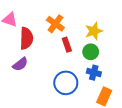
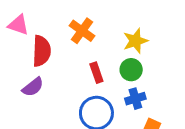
red rectangle: (67, 45) -> (96, 73), moved
blue cross: (94, 73) -> (135, 99), turned -32

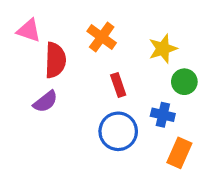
green circle: (131, 70) -> (184, 82), moved
blue cross: (135, 99) -> (163, 115), turned 30

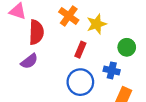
yellow star: (163, 49) -> (97, 24), moved
red rectangle: (118, 85) -> (80, 50), turned 42

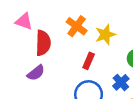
blue cross: (112, 70) -> (121, 82), turned 35

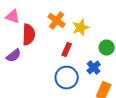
purple semicircle: (36, 73) -> (14, 56), moved

